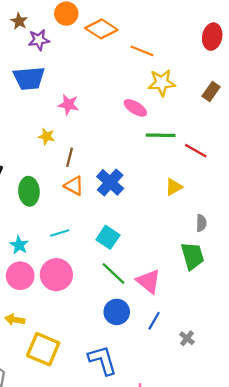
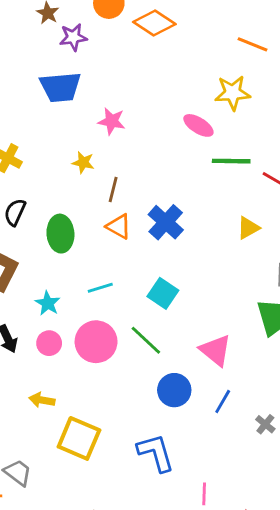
orange line: (142, 51) -> (253, 44), moved
green line: (113, 274) -> (146, 340), moved
pink circle: (20, 276) -> (49, 343), size x0.7

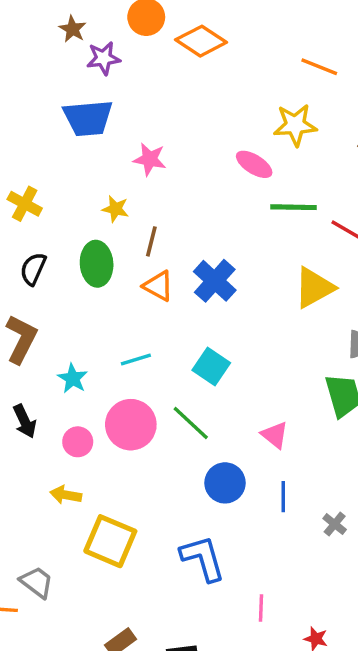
yellow triangle: (248, 228) -> (314, 288), size x1.5
green ellipse: (60, 234) -> (97, 264), moved
pink circle: (49, 343) -> (78, 442), moved
pink triangle: (216, 350) -> (275, 435), size x0.7
blue line: (223, 401) -> (283, 497), turned -30

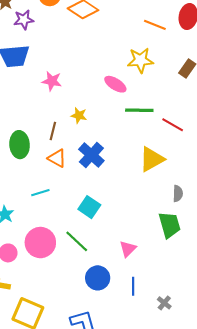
yellow star: (115, 209) -> (79, 115), moved
cyan line: (136, 360) -> (40, 193), moved
pink triangle: (275, 435) -> (128, 249), turned 36

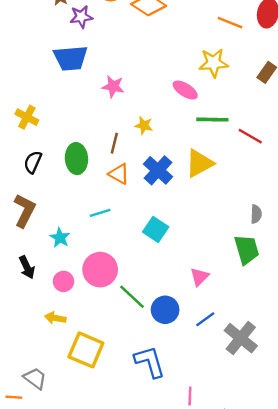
yellow triangle: (152, 159) -> (199, 163), moved
green line: (77, 241) -> (132, 297), moved
blue line: (133, 286) -> (205, 319), turned 54
gray cross: (164, 303) -> (241, 338), size x2.0

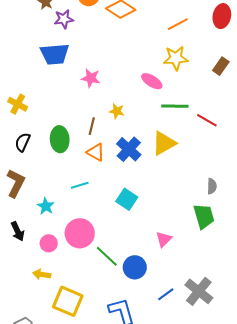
orange line: (230, 23) -> (178, 24), moved, turned -50
blue line: (205, 319) -> (166, 294), moved

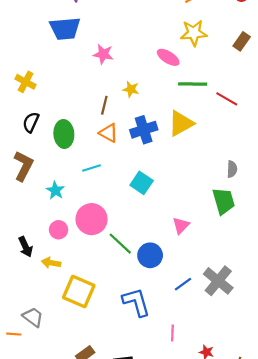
green ellipse: (60, 139) -> (64, 134), moved
blue cross: (129, 149) -> (144, 130), turned 30
black arrow: (18, 231) -> (26, 247), moved

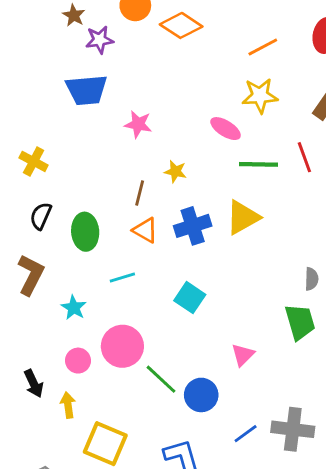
red line: (227, 99) -> (304, 157), moved, turned 40
yellow arrow: (51, 263) -> (68, 405), turned 72
gray cross: (218, 281) -> (293, 429), turned -32

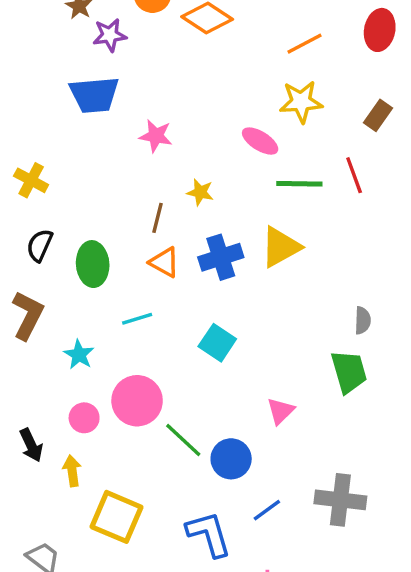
blue line: (246, 434) -> (267, 510), moved

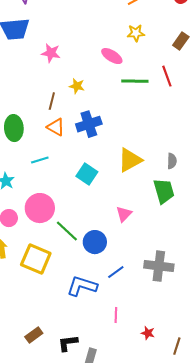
yellow star: (301, 102) -> (136, 33), size x0.7
yellow triangle: (281, 247) -> (130, 160), moved
yellow square: (117, 517) -> (36, 259), moved
blue L-shape: (209, 534) -> (82, 286), turned -56

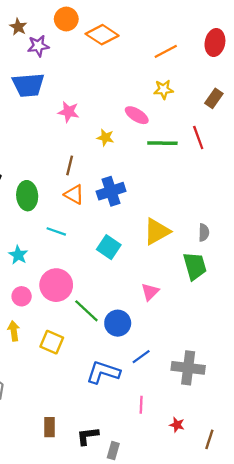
yellow star: (77, 86) -> (105, 138), moved
cyan line: (40, 160) -> (56, 231), turned 36
yellow square: (36, 259) -> (52, 342), size x0.7
gray cross: (159, 266) -> (188, 368), moved
brown rectangle: (34, 335) -> (49, 427), turned -54

